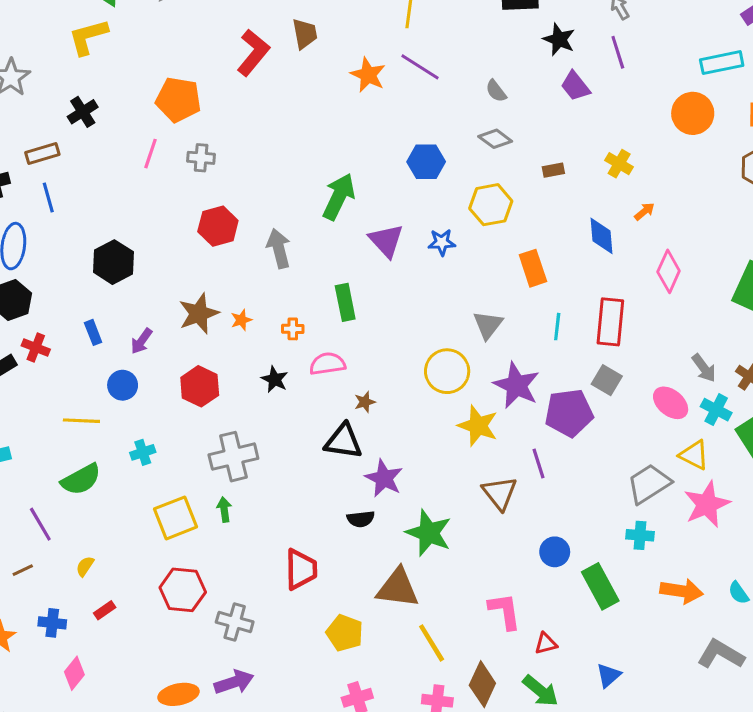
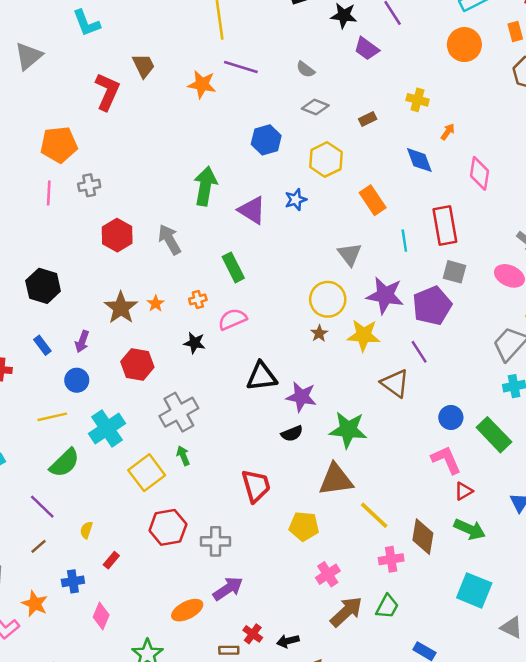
brown star: (365, 402) -> (319, 333), moved
cyan cross: (143, 452) -> (107, 428), size x1.8
pink L-shape: (505, 611) -> (446, 460), moved

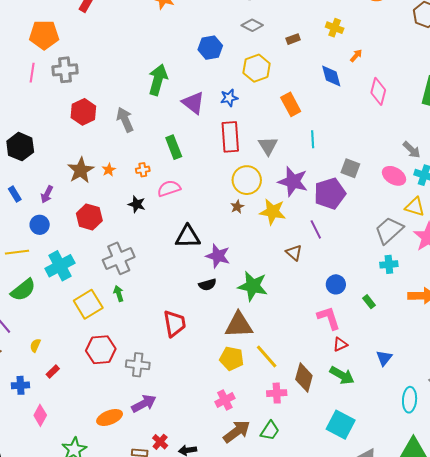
gray cross: (89, 185) -> (65, 70), size x1.4
red rectangle: (445, 225) -> (230, 137), moved
brown triangle: (395, 383) -> (294, 253), size x0.7
green rectangle: (494, 435) -> (369, 302), size x0.5
yellow pentagon: (304, 526) -> (232, 358), moved

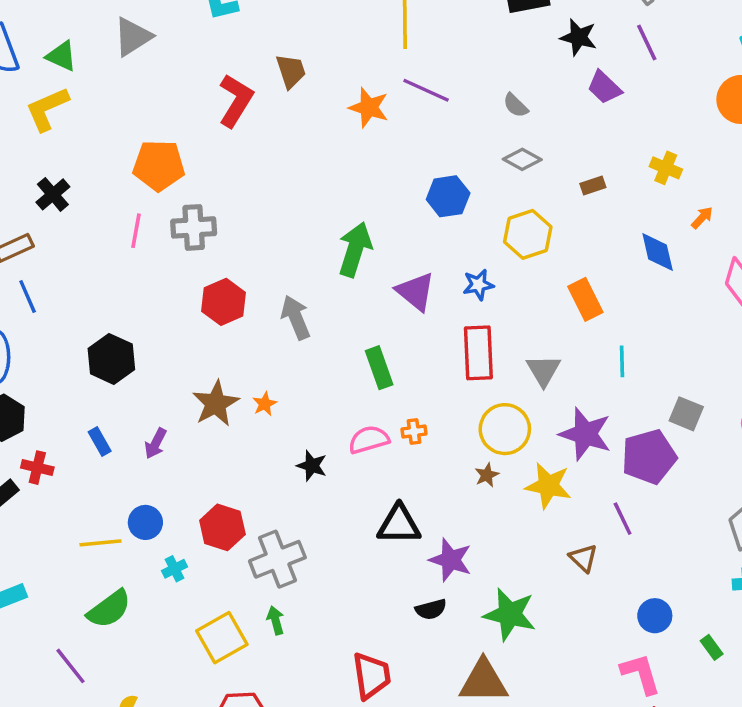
orange cross: (143, 170) -> (414, 431), moved
red hexagon: (89, 217) -> (222, 527), moved
blue circle: (40, 225) -> (145, 522), moved
cyan cross: (60, 266) -> (175, 569), size x0.5

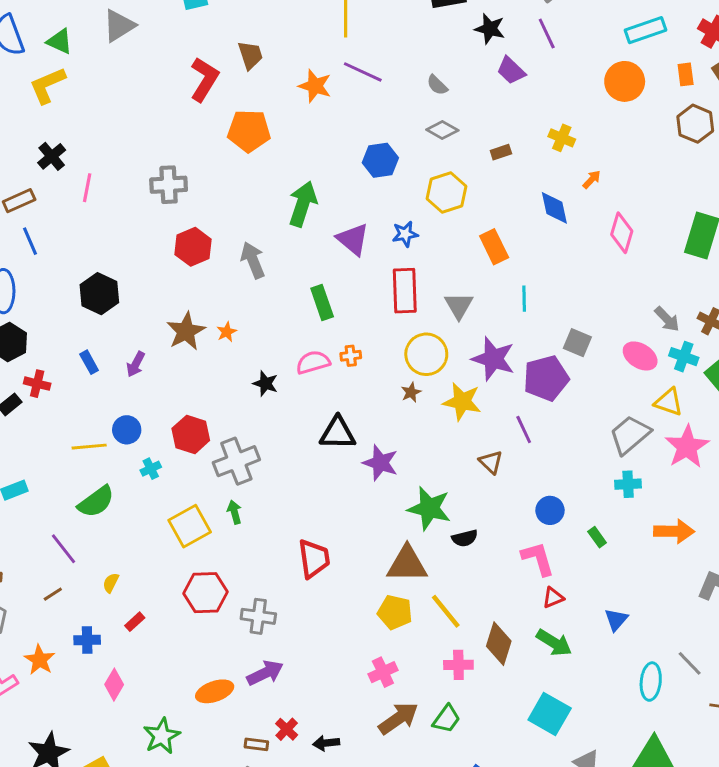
orange pentagon: (159, 165) -> (249, 131), moved
pink line: (136, 231) -> (87, 188), moved
black semicircle: (431, 609) -> (465, 538), moved

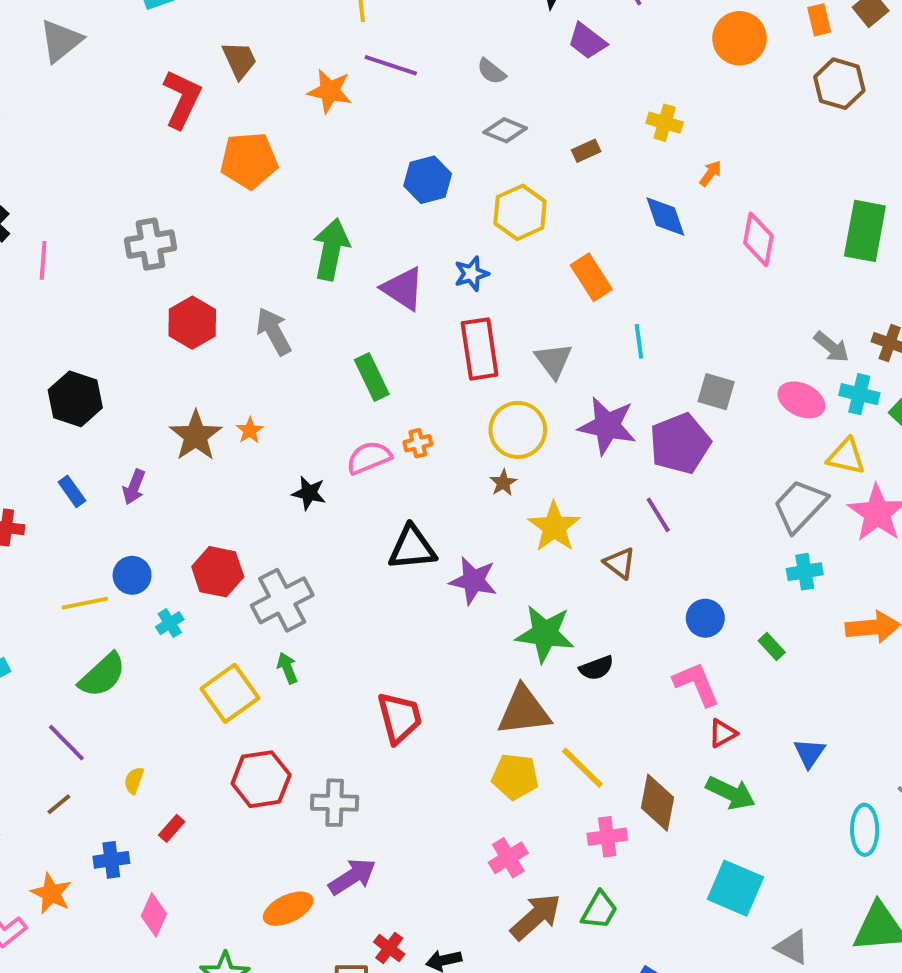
yellow star: (462, 402) -> (554, 527), moved, turned 30

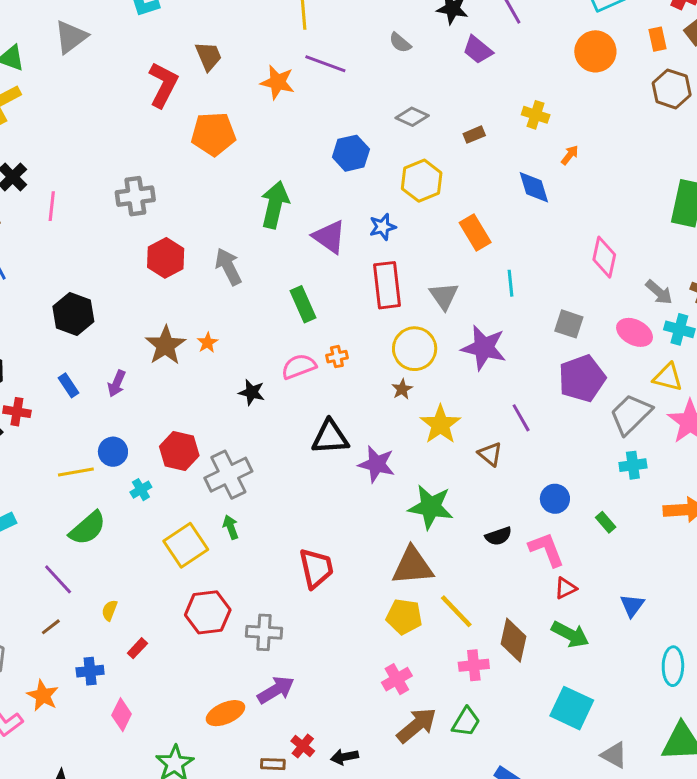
gray semicircle: (491, 71) -> (400, 43), moved
pink diamond: (758, 239) -> (604, 257), moved
purple pentagon: (680, 443) -> (582, 378), moved
black semicircle: (596, 668) -> (498, 536), moved

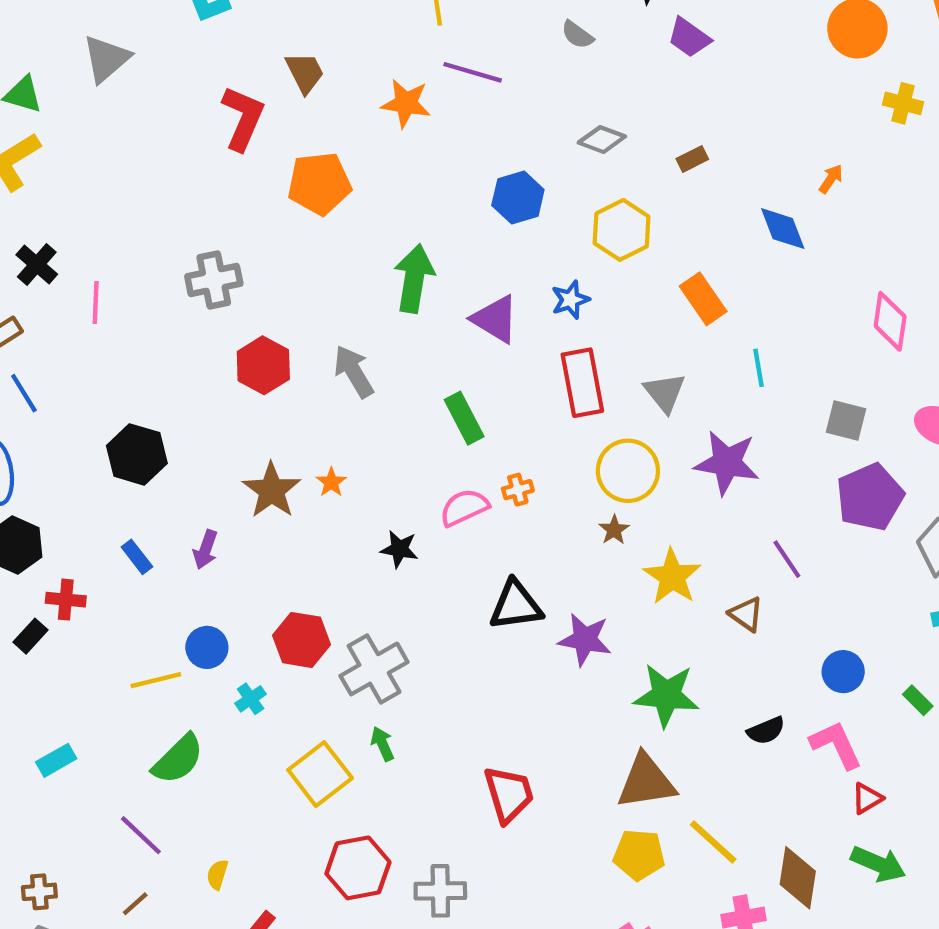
yellow cross: (536, 115) -> (903, 103), moved

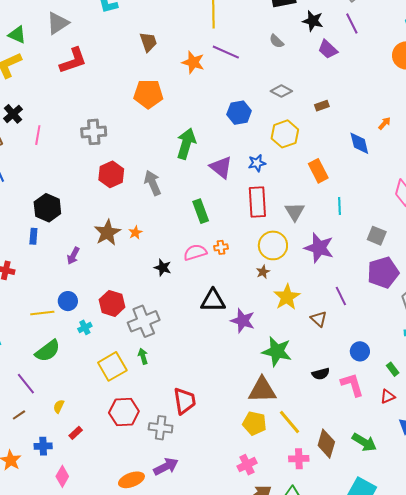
red L-shape: (243, 118) -> (73, 61), moved, turned 40
blue rectangle: (137, 557) -> (33, 236), moved, turned 35
red trapezoid: (509, 794) -> (185, 401), moved
red triangle: (867, 798) -> (388, 396), moved

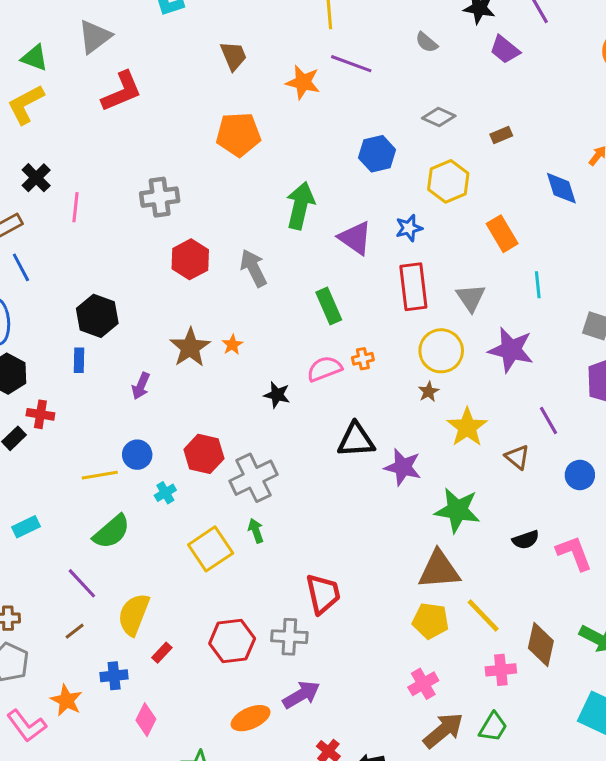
blue circle: (360, 351) -> (580, 475), moved
yellow semicircle: (59, 406) -> (134, 615), size x2.0
red hexagon: (124, 412) -> (232, 641), moved

